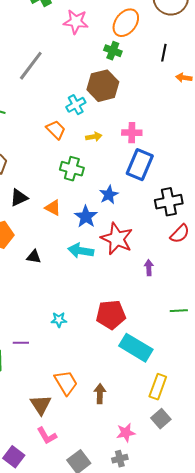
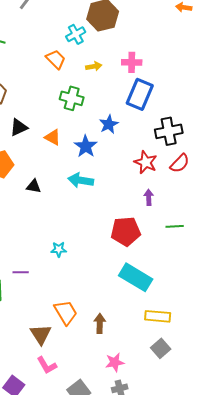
red star: (117, 239) -> (146, 162), moved, size x0.7
green line: (179, 311) -> (175, 226), moved
red pentagon: (111, 315) -> (126, 231), moved
yellow rectangle: (158, 387) -> (158, 316), turned 75
pink star: (126, 433) -> (115, 362), moved

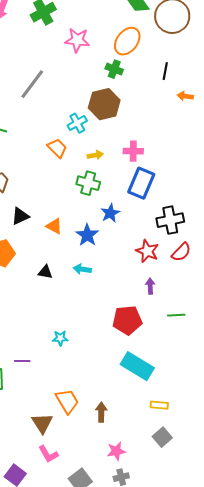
green cross: (72, 98) -> (88, 183), moved
cyan arrow: (81, 180) -> (82, 269), size x0.7
black triangle: (34, 186) -> (45, 272), moved
yellow rectangle: (158, 316) -> (159, 405), size x0.7

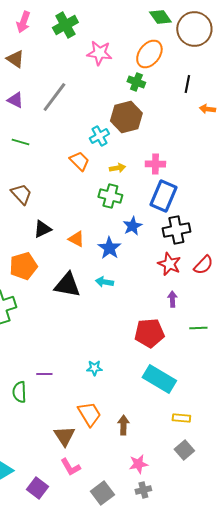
black cross: (170, 220) -> (176, 230), moved
black triangle: (45, 272) -> (67, 285), size x1.8
cyan star: (60, 338) -> (94, 368), moved

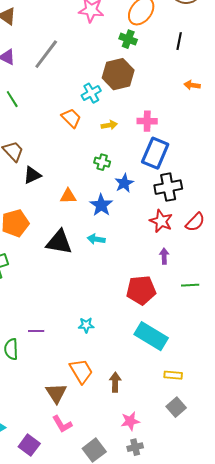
orange arrow: (207, 109) -> (192, 85), moved
green line: (20, 142) -> (12, 99), turned 42
green cross: (110, 196) -> (102, 162), moved, size x0.7
black triangle: (42, 229) -> (32, 175), moved
orange triangle: (76, 239) -> (68, 196), turned -30

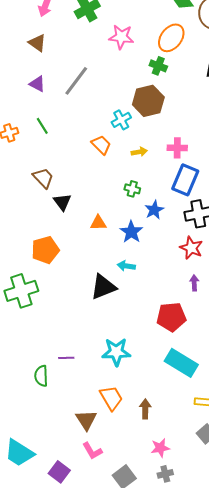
black triangle: (32, 175) -> (62, 202), turned -42
black triangle: (59, 242) -> (103, 287), moved, turned -32
cyan star: (86, 325) -> (116, 352), size x1.8

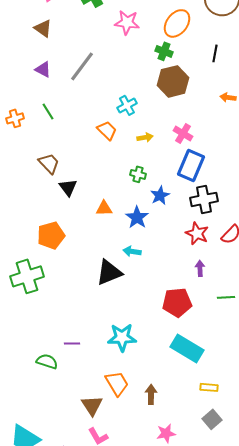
brown hexagon: (148, 101) -> (173, 81), moved
pink cross: (177, 148) -> (183, 133), turned 30
green semicircle: (41, 376) -> (47, 361), turned 110

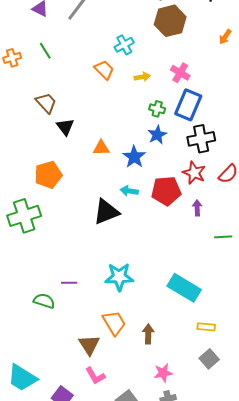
orange arrow: (228, 97) -> (225, 37), turned -63
green cross: (138, 174) -> (157, 109), moved
red pentagon: (177, 302) -> (166, 191), moved

